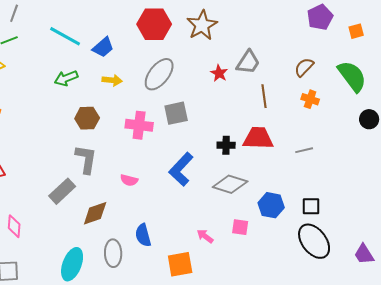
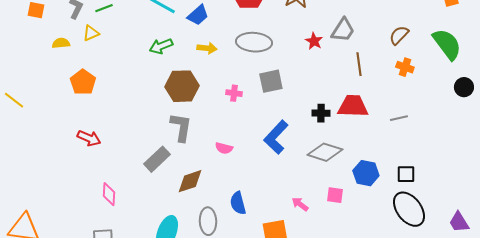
gray ellipse: (159, 74) -> (254, 42), turned 56
brown hexagon: (87, 118) -> (182, 86), size x1.4
pink cross: (139, 125) -> (234, 93), size x0.6

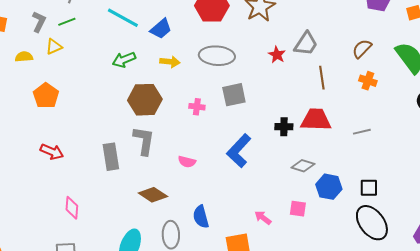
gray diamond: (325, 152) -> (303, 166), moved, size x0.7
gray rectangle: (157, 159) -> (111, 157), moved, turned -56
brown diamond: (190, 181) -> (153, 195), turned 52

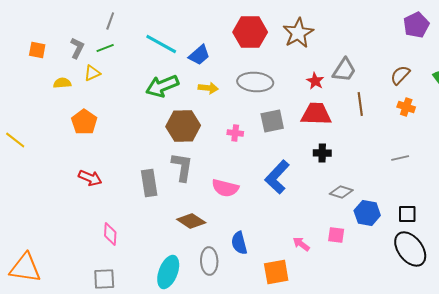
green arrow: (124, 60) -> (162, 86), size x1.4
red trapezoid: (316, 120) -> (316, 114), moved
pink semicircle: (187, 162) -> (225, 188), size x1.5

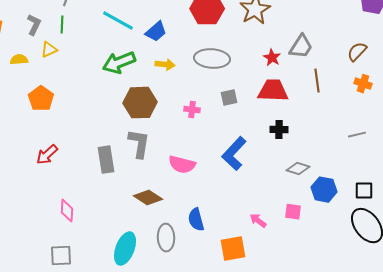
green line: (105, 48) -> (62, 25), turned -66
gray square: (272, 121) -> (229, 98), size x0.7
red arrow: (90, 178) -> (47, 155), turned 115

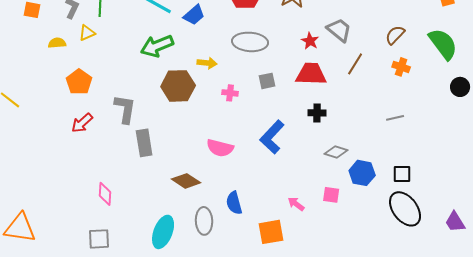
gray trapezoid: (301, 47) -> (339, 30), turned -84
yellow arrow: (165, 65) -> (207, 63), moved
brown line: (317, 81) -> (355, 64), turned 40
gray L-shape: (139, 144) -> (125, 109), moved
red arrow: (47, 155) -> (82, 123), moved

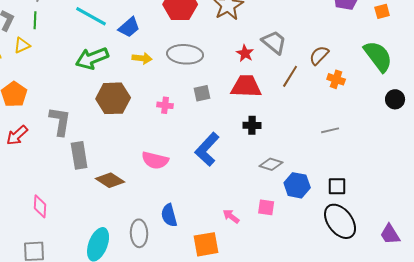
brown semicircle: (395, 35) -> (319, 55), moved
yellow arrow: (207, 63) -> (142, 58), moved
brown diamond: (186, 181) -> (110, 180), moved

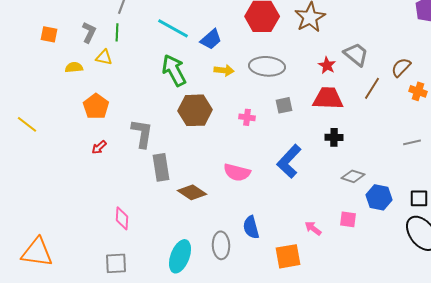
yellow triangle: (22, 45) -> (104, 57), turned 36
green arrow: (92, 58) -> (174, 70), turned 84
red arrow: (17, 135) -> (99, 147), size x0.7

